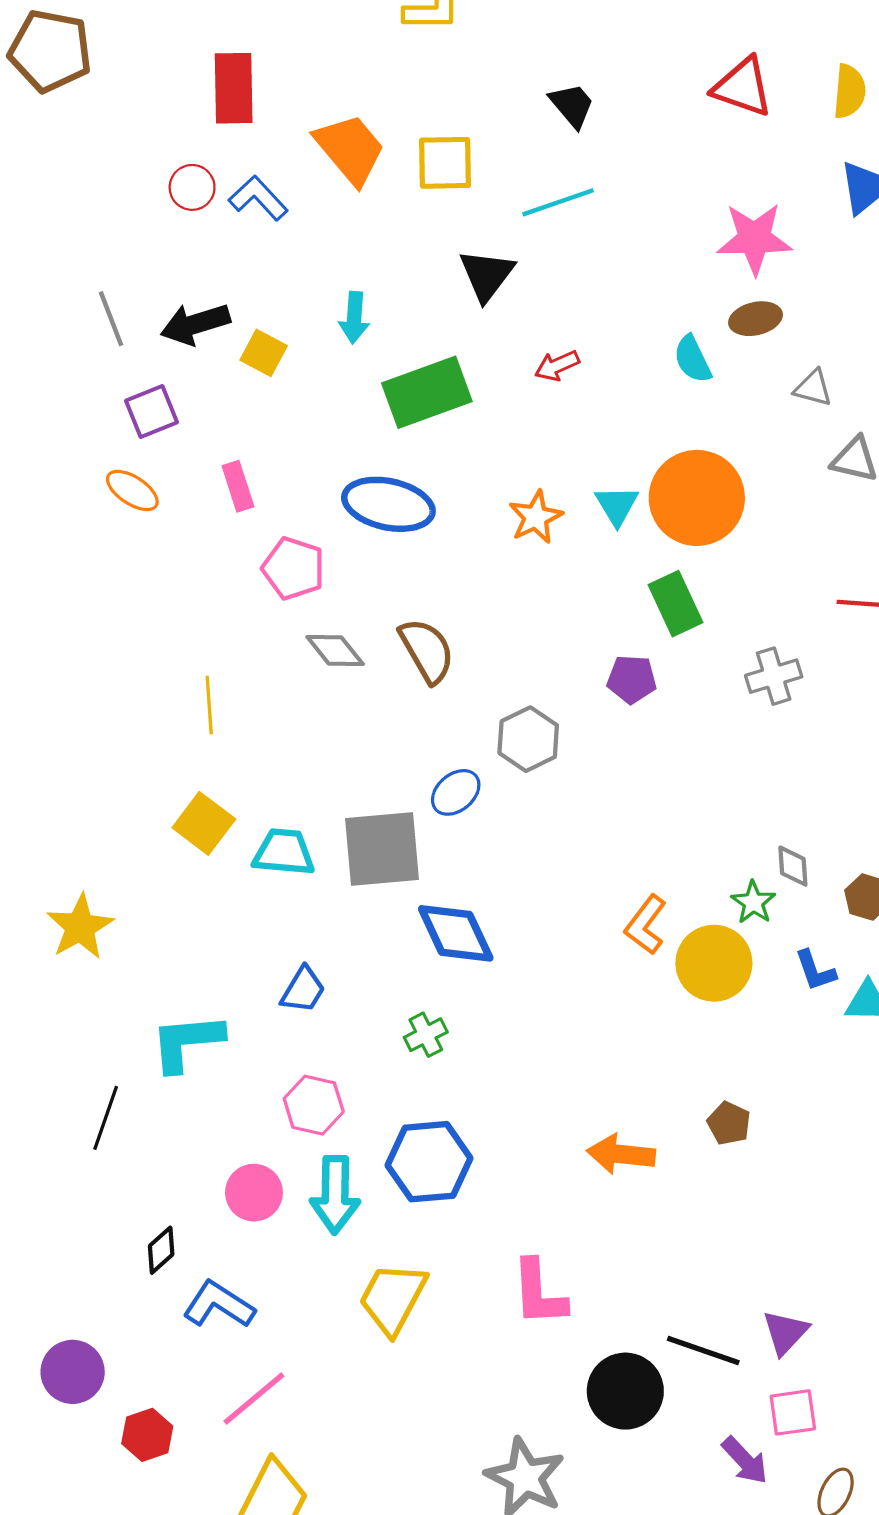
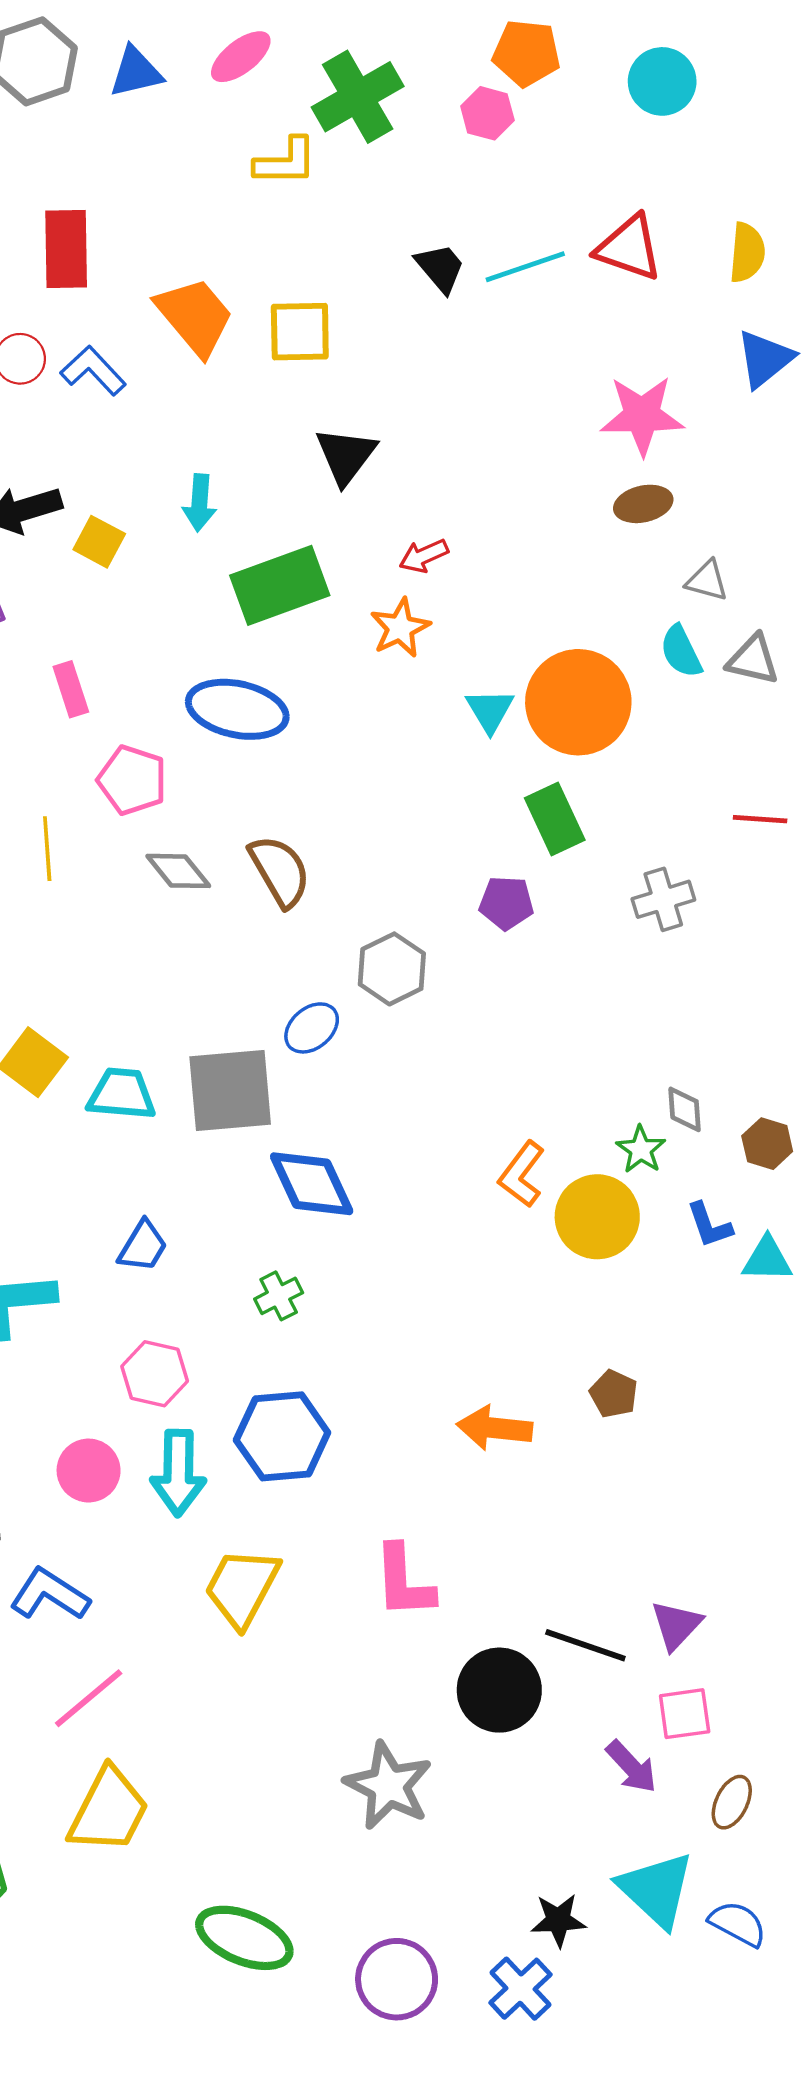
cyan line: (558, 202) -> (525, 267), moved
cyan semicircle: (693, 359) -> (681, 651), moved
orange star: (536, 517) -> (400, 628), moved
yellow line: (209, 705) -> (47, 849), moved

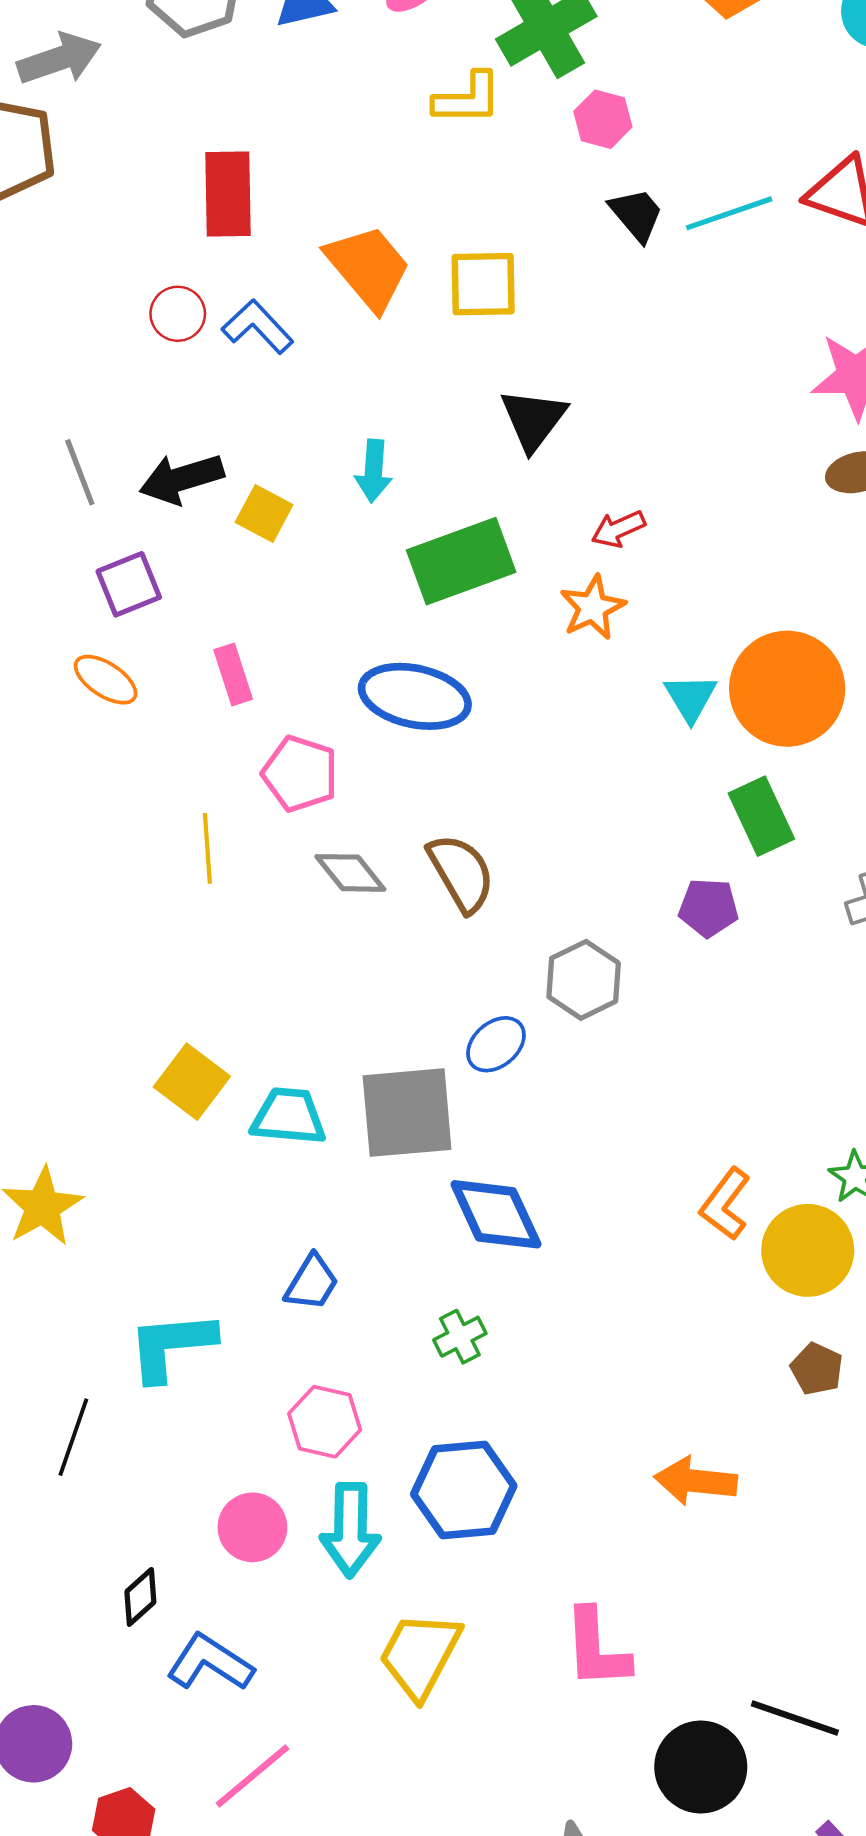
pink hexagon: (487, 113) -> (603, 119), moved
brown pentagon: (614, 1394) -> (817, 1369), moved

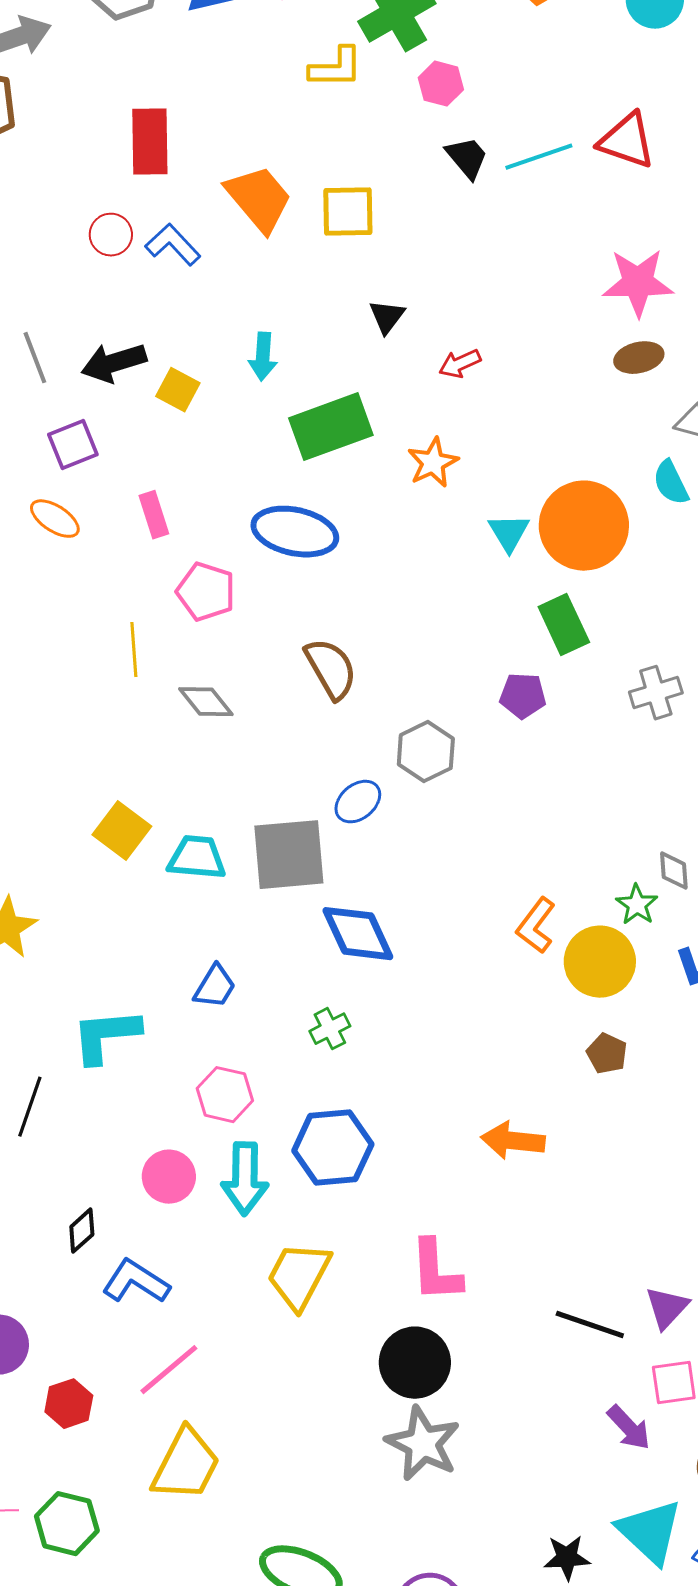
black triangle: (533, 419) -> (387, 317), size x0.7
red arrow: (618, 529) -> (460, 364), moved
gray diamond: (350, 873) -> (206, 702), moved
black circle: (701, 1767) -> (415, 1363), moved

